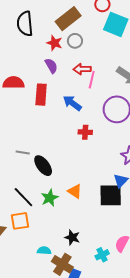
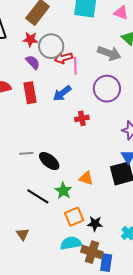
gray circle: (75, 41) -> (51, 46), moved, size x1.6
blue arrow: (72, 103) -> (62, 93), turned -60
orange square: (20, 221) -> (74, 217), moved
cyan semicircle: (44, 251) -> (71, 243), size x1.5

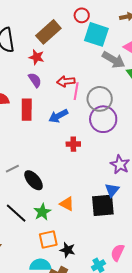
gray circle: (51, 46) -> (100, 99), moved
gray arrow: (109, 53) -> (114, 60), moved
gray line: (26, 153) -> (12, 169), turned -32

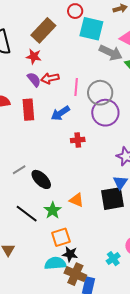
red arrow: (66, 81) -> (50, 78), moved
black star: (68, 250) -> (70, 254), moved

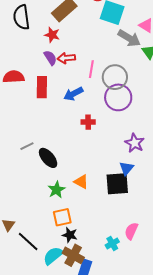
black line: (27, 214) -> (28, 242), moved
cyan semicircle: (55, 263) -> (53, 256), moved, turned -40

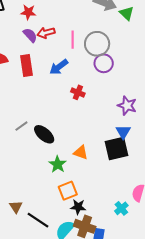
purple circle: (118, 97) -> (104, 63), size x0.7
red cross: (88, 122) -> (78, 92), turned 32

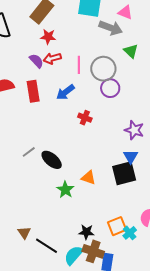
red star: (28, 12) -> (48, 37), moved
green triangle: (127, 13) -> (131, 51), moved
orange square: (68, 191) -> (117, 226), moved

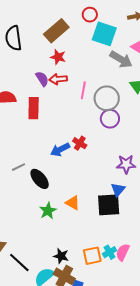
blue arrow: (65, 92) -> (60, 150), moved
purple star: (134, 130) -> (126, 164), turned -30
cyan cross: (130, 233) -> (110, 252), moved

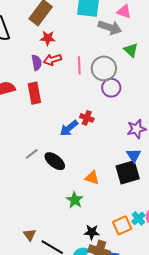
purple semicircle: (42, 79) -> (37, 63), turned 35
green star: (48, 211) -> (75, 200), moved

